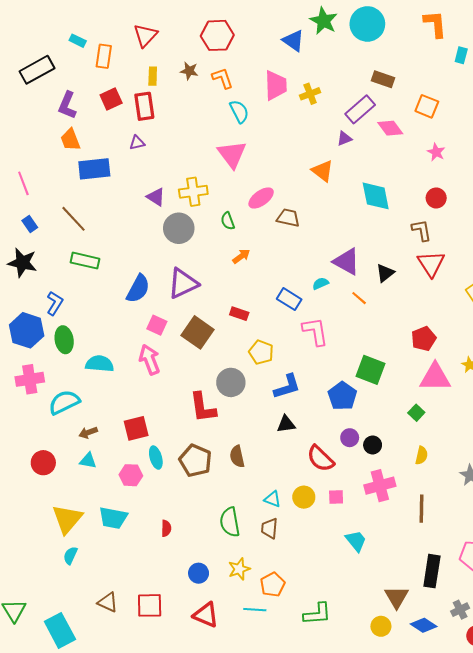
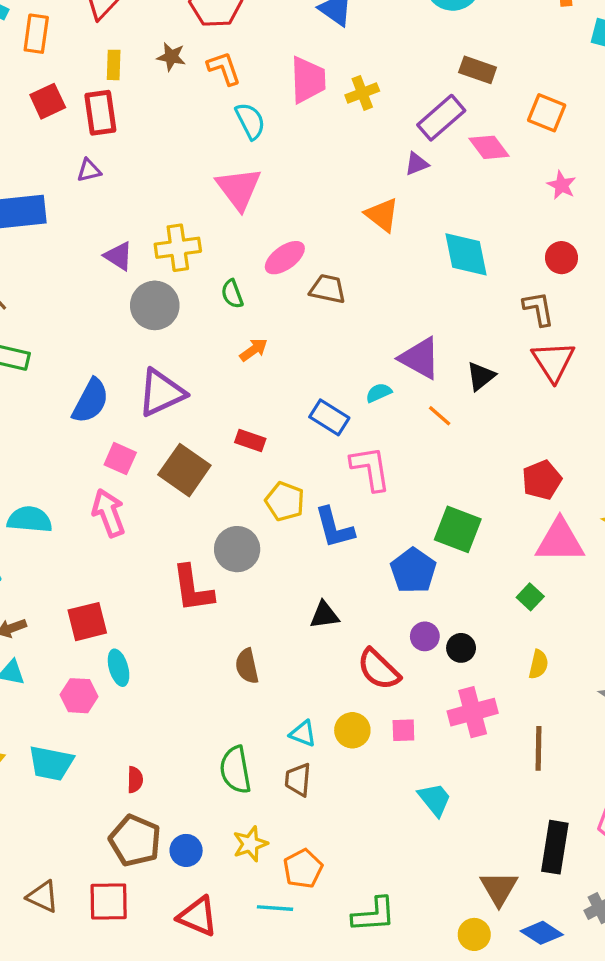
blue L-shape: (287, 387) -> (334, 528), moved, turned 92
brown pentagon: (195, 461) -> (135, 841), moved

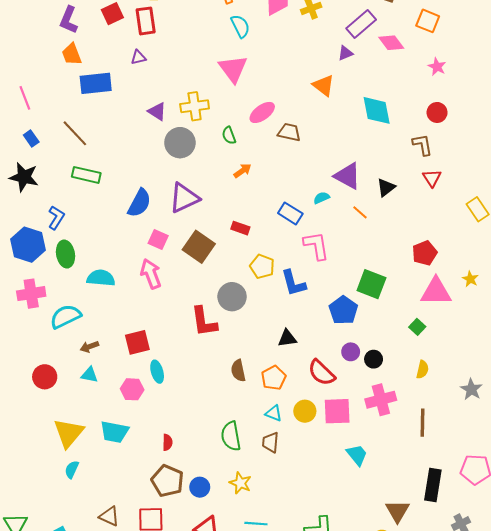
red triangle: (553, 361) -> (432, 178), size x0.7
pink square: (403, 730) -> (337, 411), size x1.8
yellow star: (250, 844) -> (240, 483), turned -30
orange pentagon: (303, 869) -> (274, 378), moved

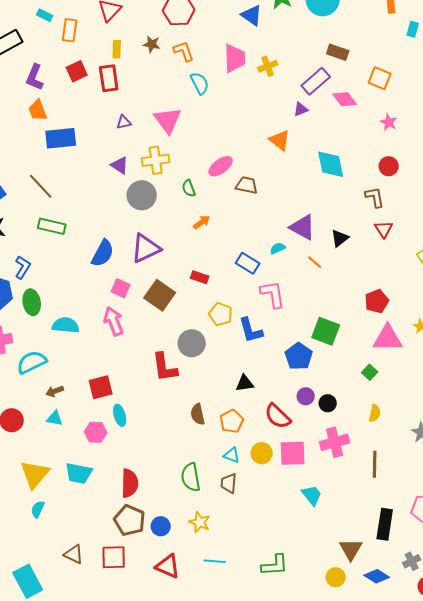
purple triangle: (138, 57) -> (124, 122), moved
pink triangle: (233, 69) -> (168, 120), moved
red semicircle: (167, 442) -> (130, 483), size x1.8

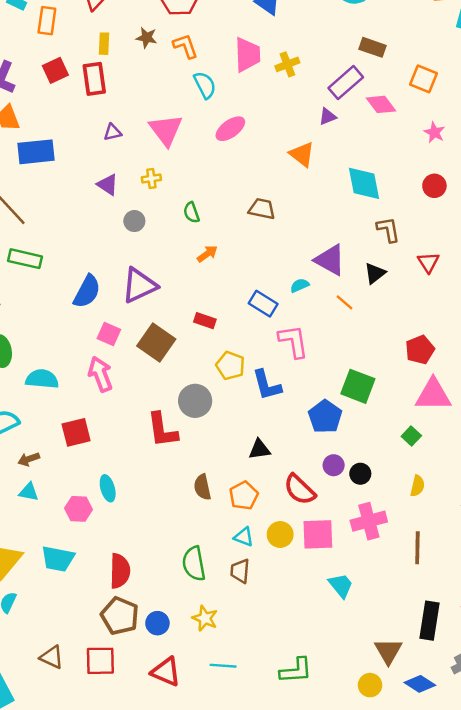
yellow cross: (156, 160) -> (151, 179), size x0.6
pink ellipse: (221, 166) -> (230, 129), moved
gray circle: (142, 195) -> (134, 221), size x0.6
brown L-shape: (375, 197) -> (388, 230), moved
red square: (101, 387) -> (76, 432), moved

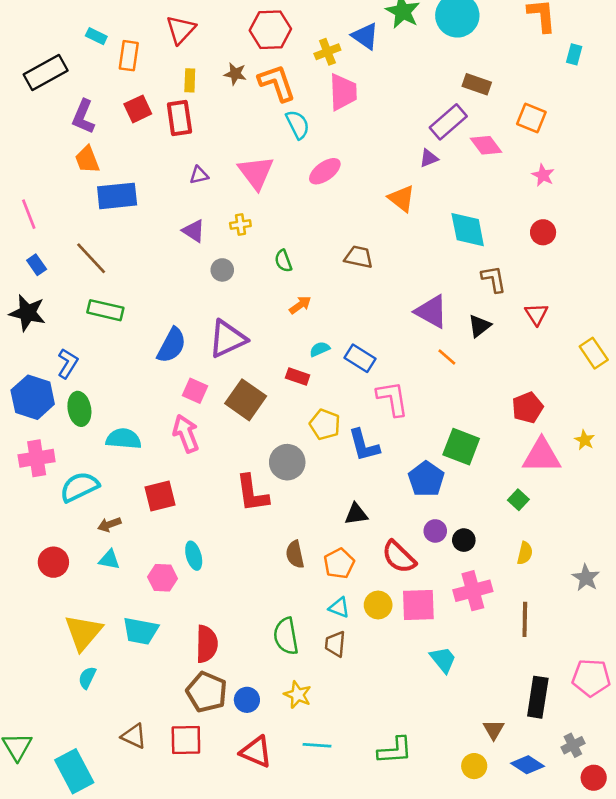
orange L-shape: (185, 46) -> (277, 83), size x1.4
yellow cross: (287, 64) -> (327, 52), moved
cyan semicircle: (300, 285) -> (320, 349), moved
brown triangle: (388, 651) -> (494, 730), size x0.7

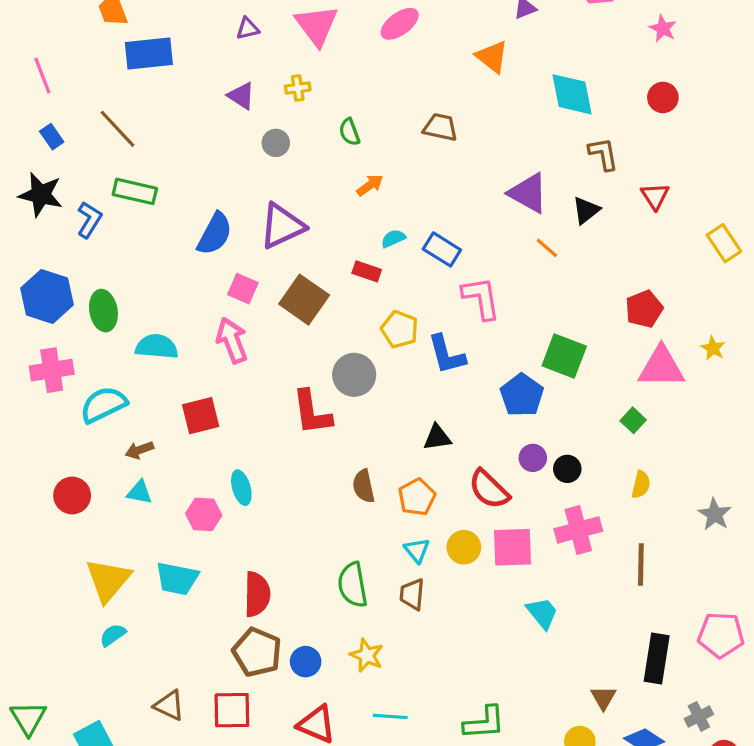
blue L-shape: (68, 363) -> (89, 220), moved
cyan triangle: (339, 608) -> (417, 550), turned 30
cyan semicircle: (87, 678) -> (113, 635), turned 30

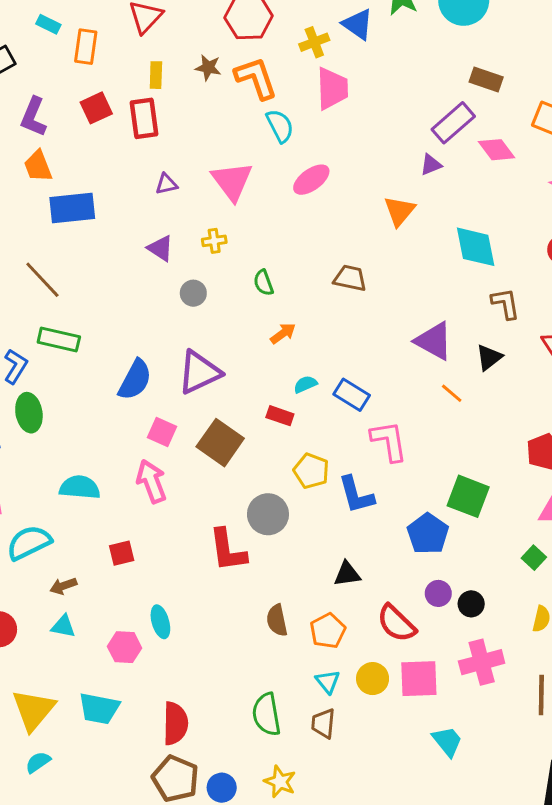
orange triangle: (492, 57) -> (399, 211), turned 32
green ellipse: (103, 311) -> (29, 413), moved
red square: (201, 416) -> (122, 553), size x0.7

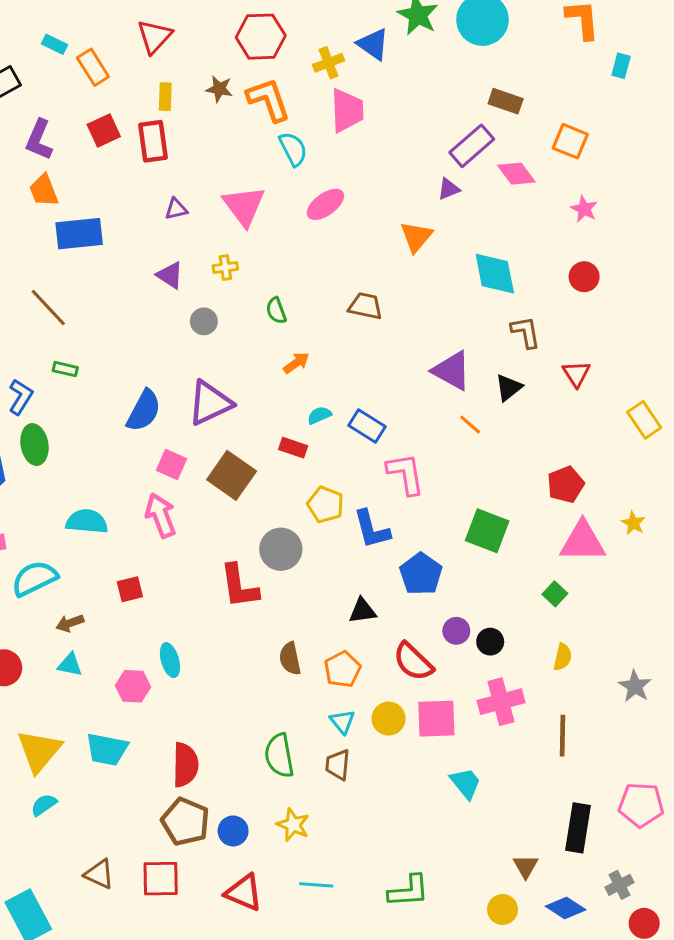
orange rectangle: (86, 47) -> (93, 67), turned -40
green rectangle: (59, 339) -> (65, 369), size x0.6
blue pentagon: (428, 534) -> (421, 574), moved

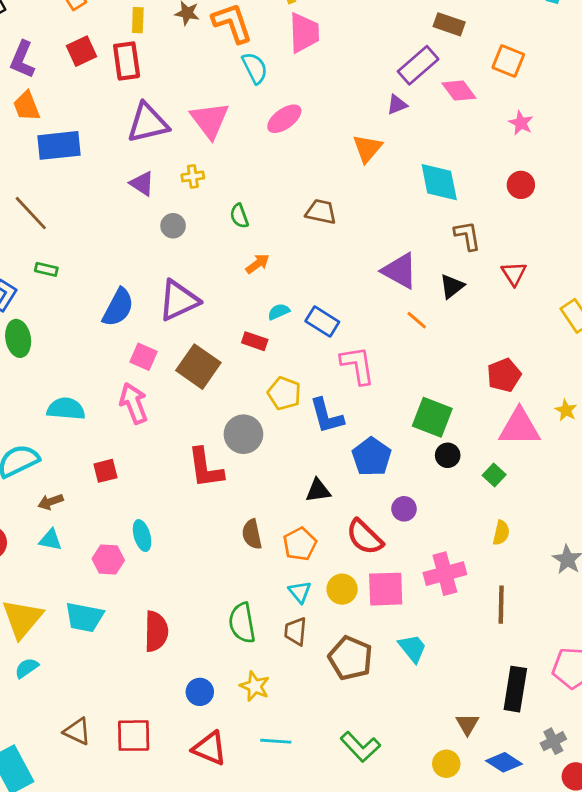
purple triangle: (176, 209) -> (148, 123), size x2.0
black circle: (490, 642) -> (448, 455), moved
brown pentagon: (185, 822) -> (350, 658), moved
green L-shape: (409, 891) -> (360, 747), turned 51

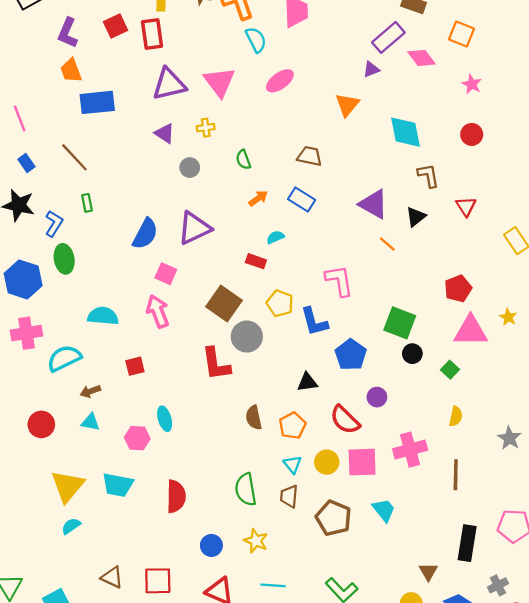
green rectangle: (46, 269) -> (87, 203), turned 66
blue rectangle: (322, 322) -> (302, 200), moved
brown square: (198, 367) -> (224, 303), moved

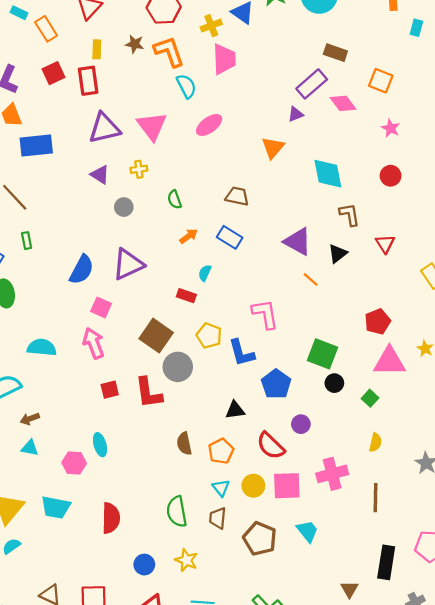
cyan semicircle: (275, 237) -> (205, 273), turned -42
red square: (135, 366) -> (110, 390), moved

